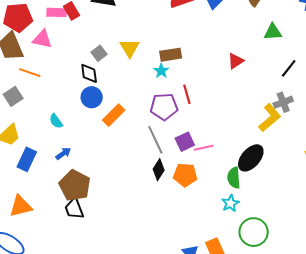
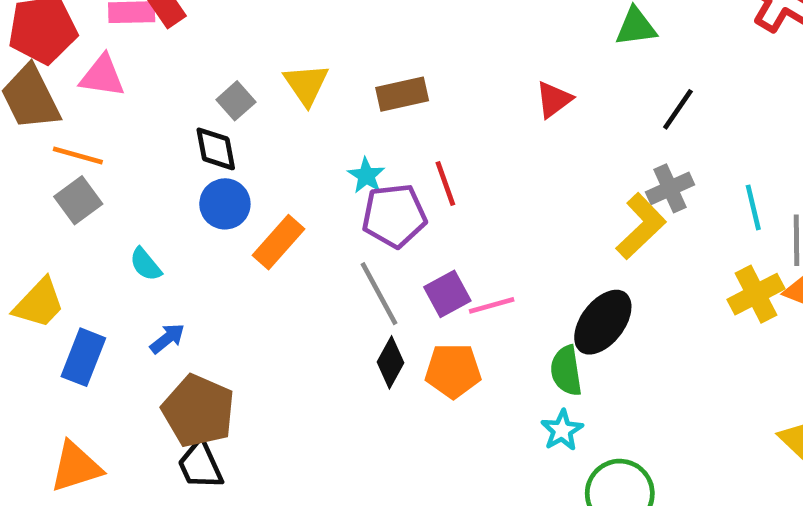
cyan star: (161, 71) -> (366, 176), moved
gray square: (13, 96) -> (78, 200), moved

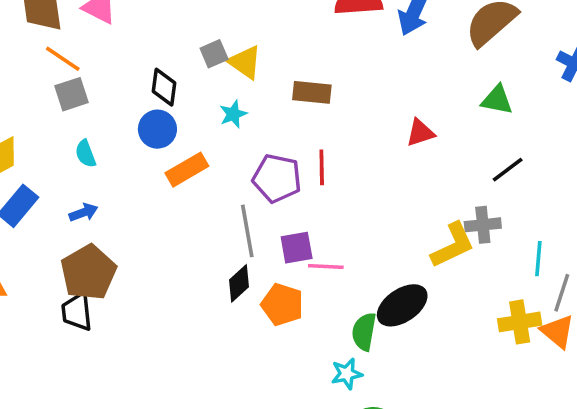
yellow triangle: (306, 84) -> (245, 62), turned -39
gray square: (236, 101) -> (214, 54), moved
cyan star: (366, 176) -> (233, 114), moved
gray square: (78, 200) -> (72, 94), moved

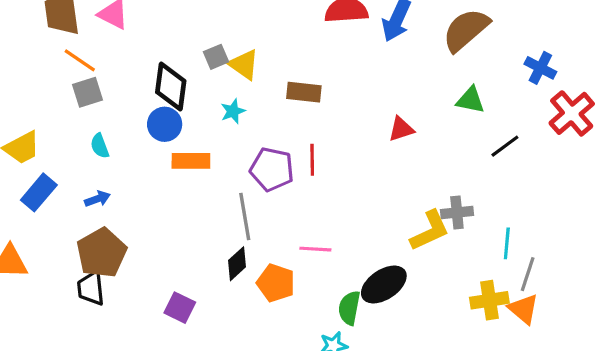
black diamond: (164, 87) -> (171, 87), size x1.4
orange rectangle: (187, 170) -> (191, 161), turned 30
black line: (508, 170) -> (505, 146), moved
purple square: (297, 248) -> (180, 308), moved, turned 36

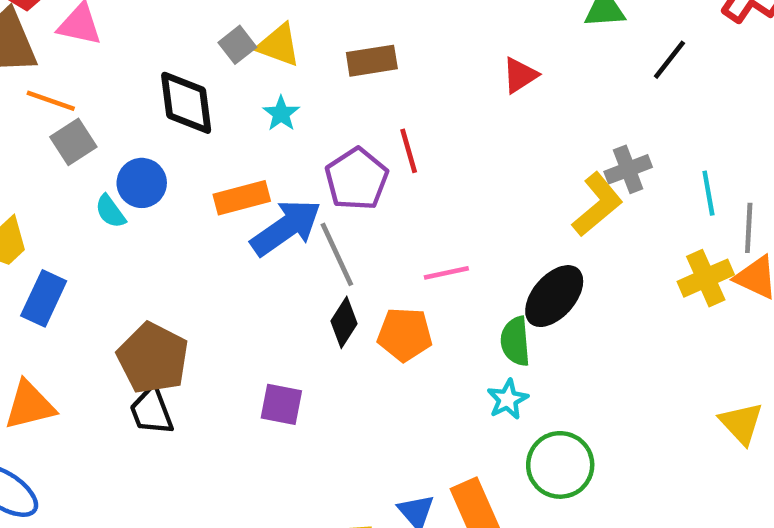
blue circle: (165, 124) -> (142, 183), moved
purple pentagon: (272, 169) -> (357, 179), turned -30
blue arrow: (97, 199) -> (286, 228), moved, size x2.0

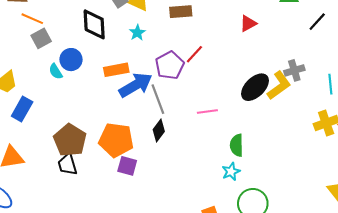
red line: (409, 151) -> (194, 54), turned 54
black ellipse: (554, 296) -> (255, 87), moved
orange pentagon: (405, 334) -> (116, 140), moved, size x1.4

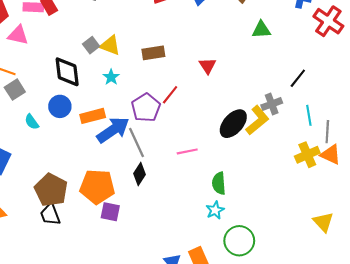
black line: (317, 22) -> (298, 78), moved
red triangle: (248, 23) -> (208, 66), moved, turned -30
blue circle: (71, 60) -> (60, 106), moved

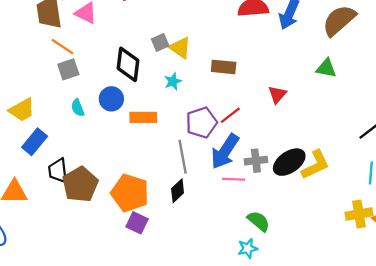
green triangle: (261, 30) -> (326, 68), moved
gray cross: (272, 104) -> (256, 161), moved
blue arrow: (113, 130) -> (225, 151), moved, turned 144
green semicircle: (219, 183) -> (259, 221), turned 120
black trapezoid: (50, 214) -> (58, 171), moved

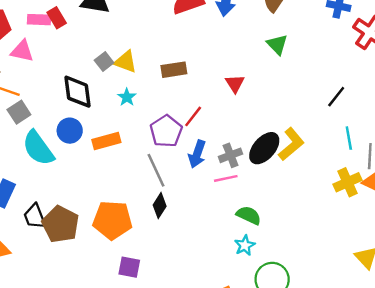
green triangle: (326, 68) -> (277, 45), turned 50
cyan semicircle: (78, 108) -> (38, 148), size x2.0
blue arrow: (225, 151) -> (197, 154), size x0.7
pink line: (234, 179) -> (226, 178), moved
purple square: (137, 223) -> (129, 267), moved

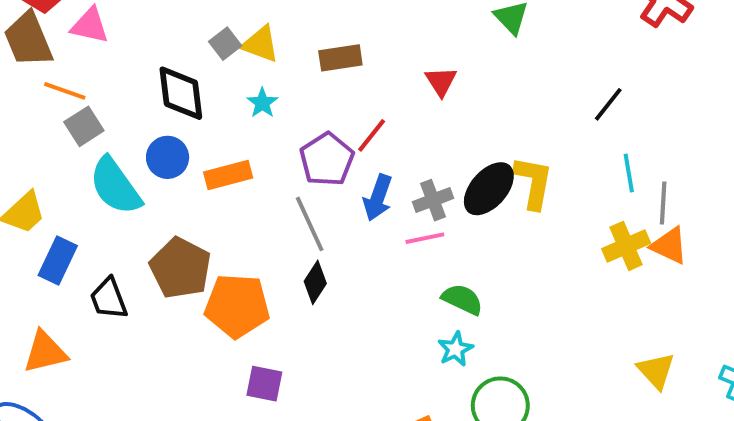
yellow L-shape: (291, 144) -> (533, 182), turned -40
brown pentagon: (61, 224) -> (180, 268), moved

